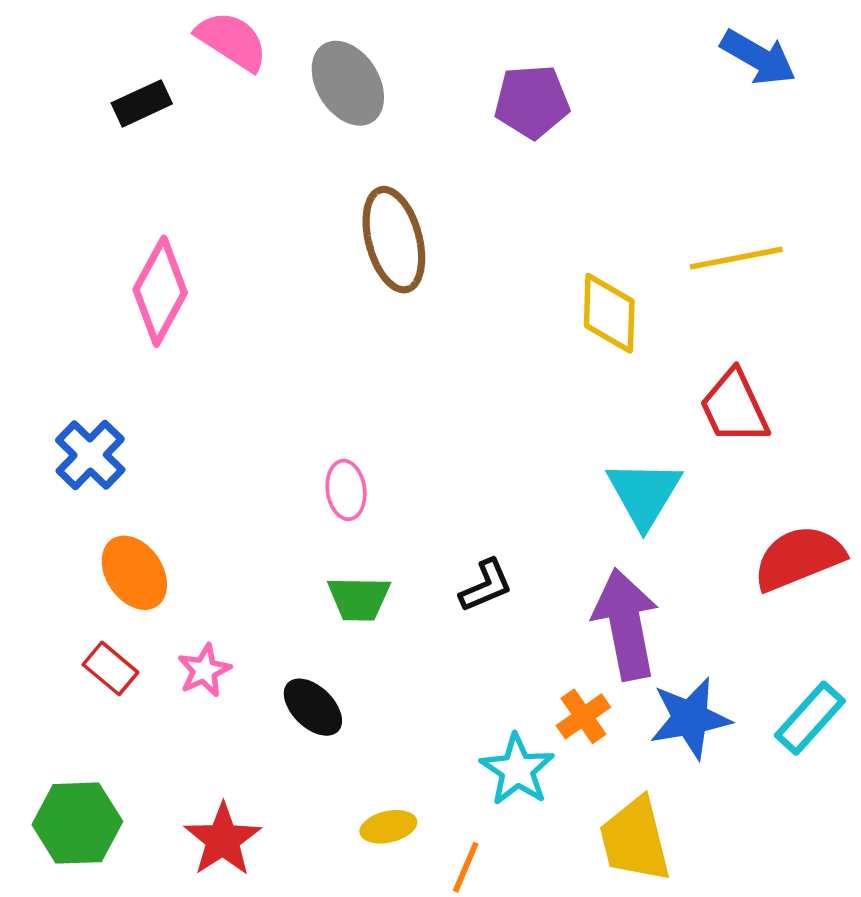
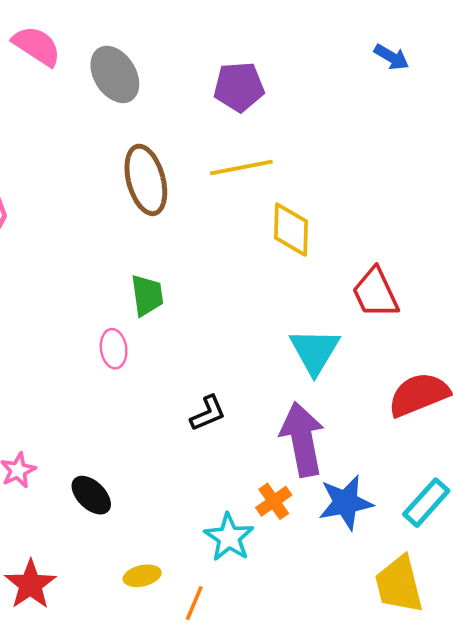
blue arrow: (758, 57) -> (392, 57), size x0.7
yellow line: (736, 258) -> (241, 168), moved
green trapezoid: (359, 599) -> (147, 295), moved, turned -99
yellow trapezoid: (635, 840) -> (399, 584), moved

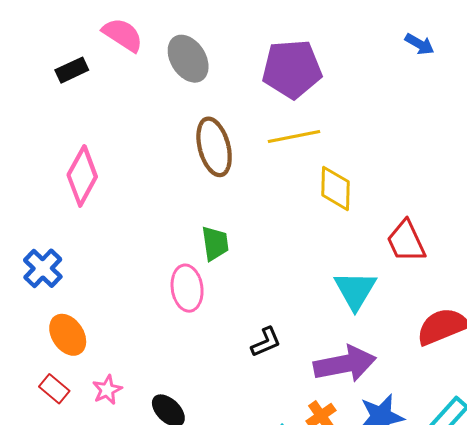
purple pentagon: (239, 87) -> (292, 69), size x1.4
pink ellipse: (114, 349) -> (187, 288), size x1.4
purple arrow: (302, 439) -> (345, 364), turned 90

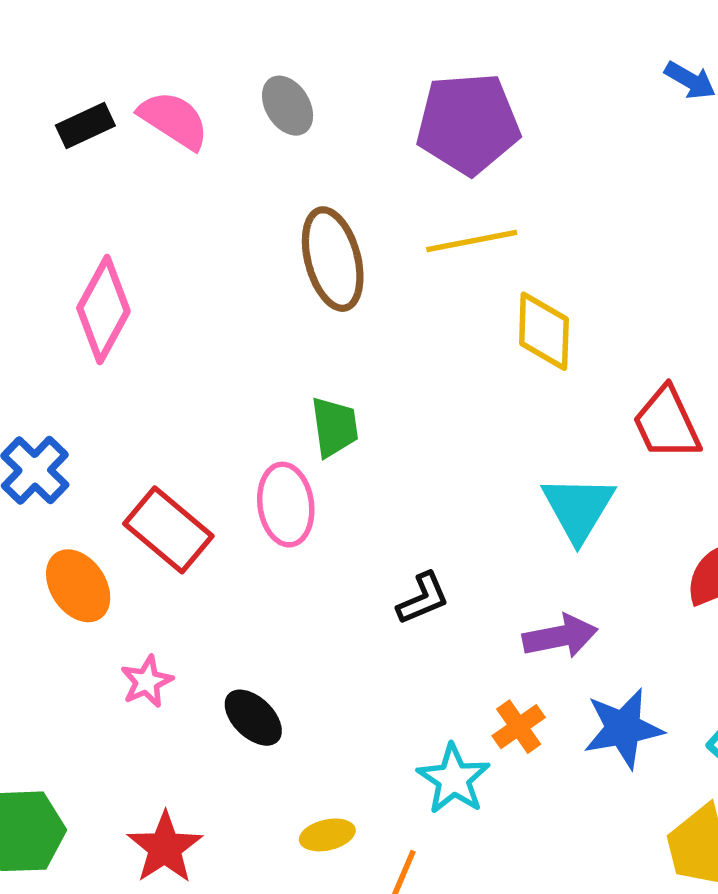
pink semicircle: (123, 35) -> (174, 120), moved
gray ellipse: (188, 59) -> (288, 106), size x0.7
purple arrow: (345, 364) -> (560, 636), size x0.7
red rectangle: (54, 389) -> (168, 530), moved, size x1.6

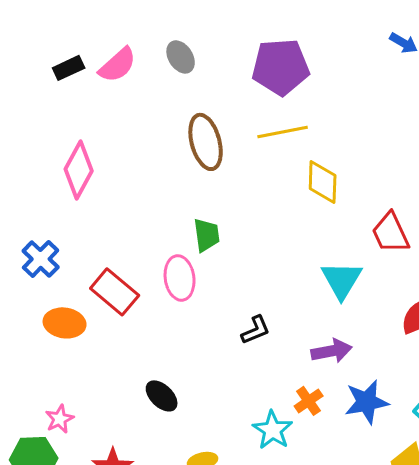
pink semicircle: (174, 120) -> (118, 65), turned 105
orange ellipse: (78, 586) -> (65, 323), turned -48
pink star: (147, 681) -> (60, 419), moved

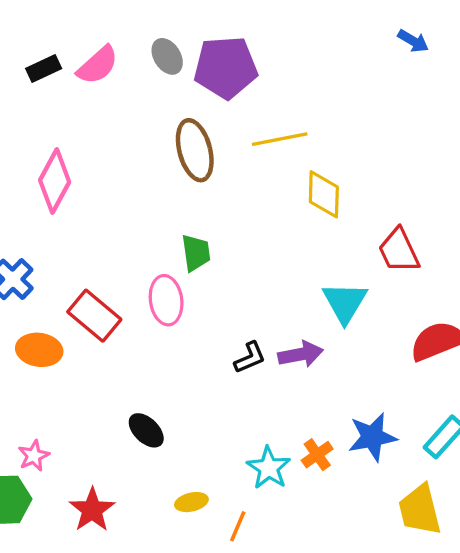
purple pentagon: (281, 67) -> (226, 67), moved
purple arrow: (332, 351) -> (301, 354), moved
orange cross: (309, 401) -> (317, 455), moved

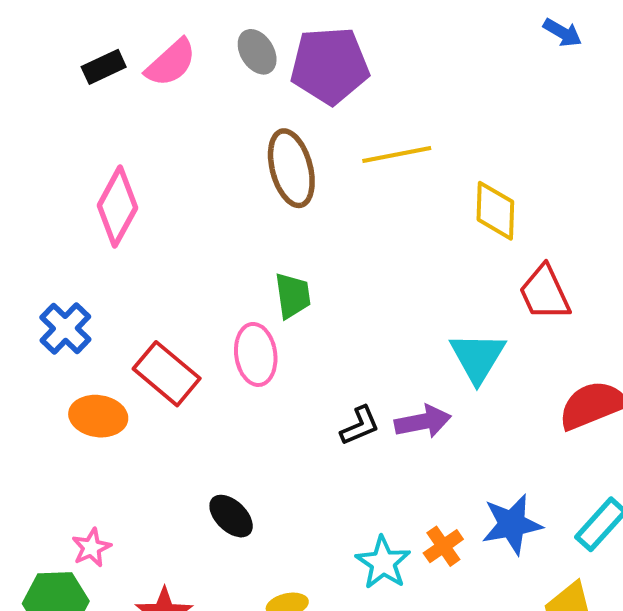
yellow diamond: (324, 194) -> (495, 211), moved

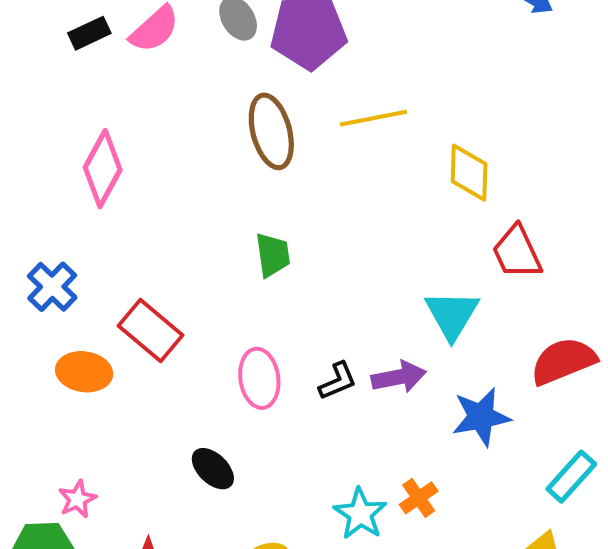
pink ellipse: (256, 354) -> (259, 378), moved
blue star: (512, 524) -> (481, 417), moved

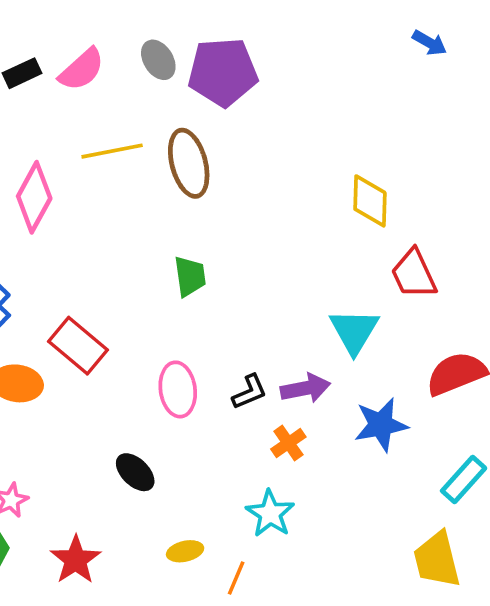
yellow line: (374, 118) -> (112, 151), moved
orange cross: (419, 498) -> (288, 443), moved

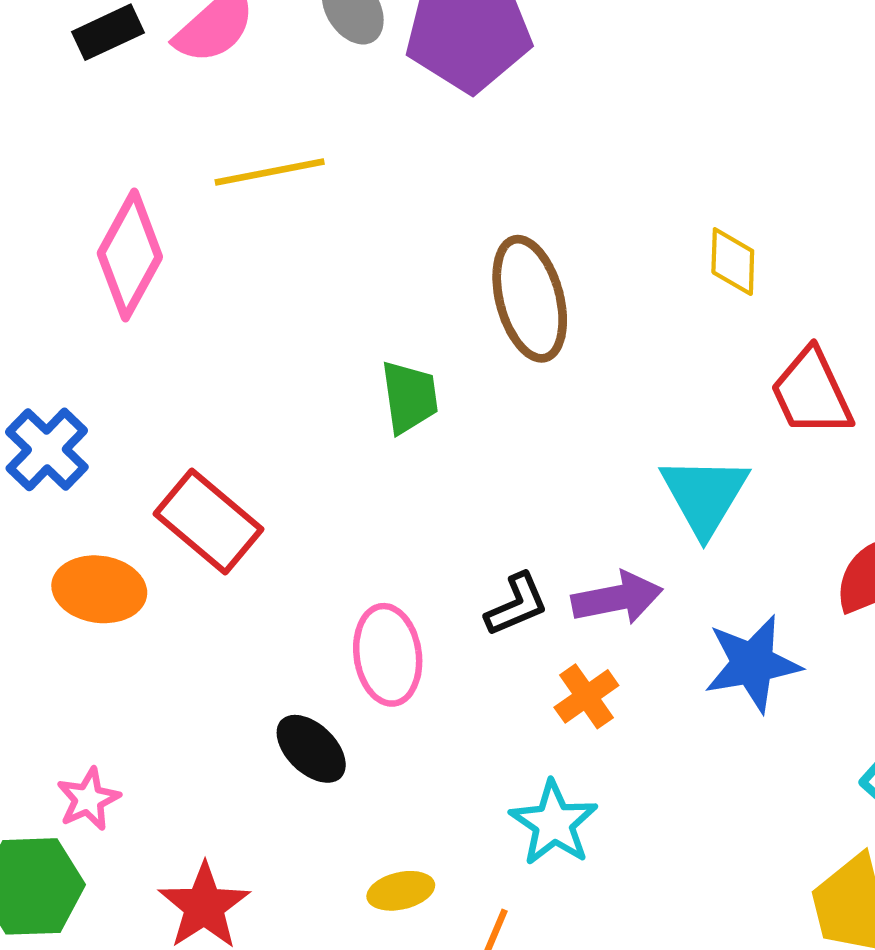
brown ellipse: (189, 163) -> (530, 299), moved
yellow diamond: (370, 201) -> (733, 262), size x0.7
pink ellipse: (178, 389) -> (388, 655), moved

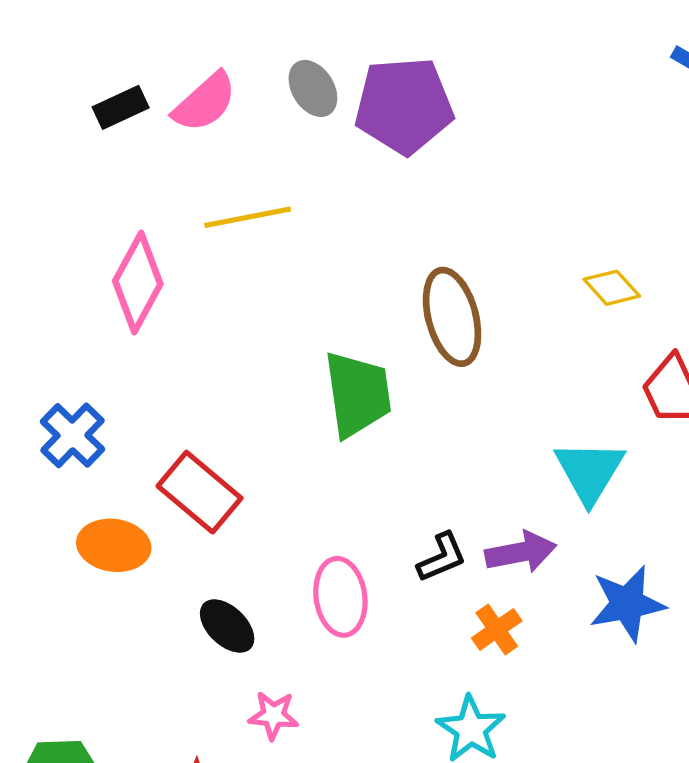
yellow diamond: (733, 262) -> (612, 288), turned -44
green trapezoid: (410, 397) -> (358, 394), size x1.5
black ellipse: (311, 749) -> (227, 626), moved
pink star: (88, 799) -> (273, 715), moved, turned 30

